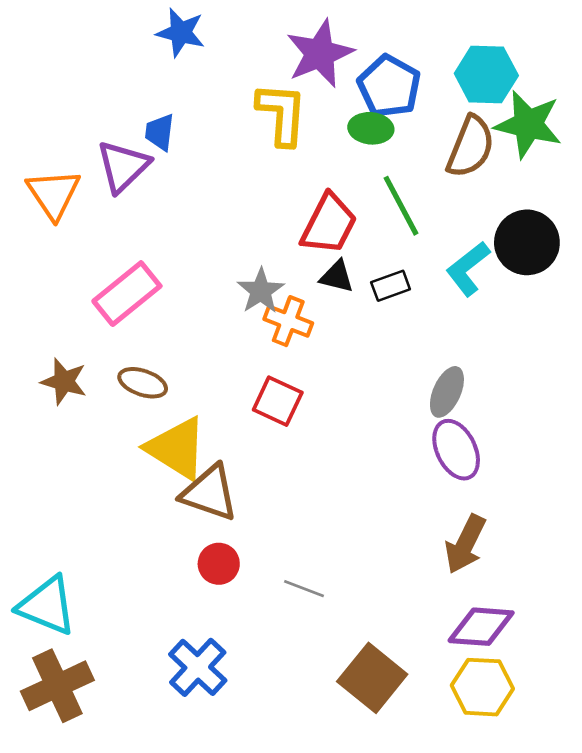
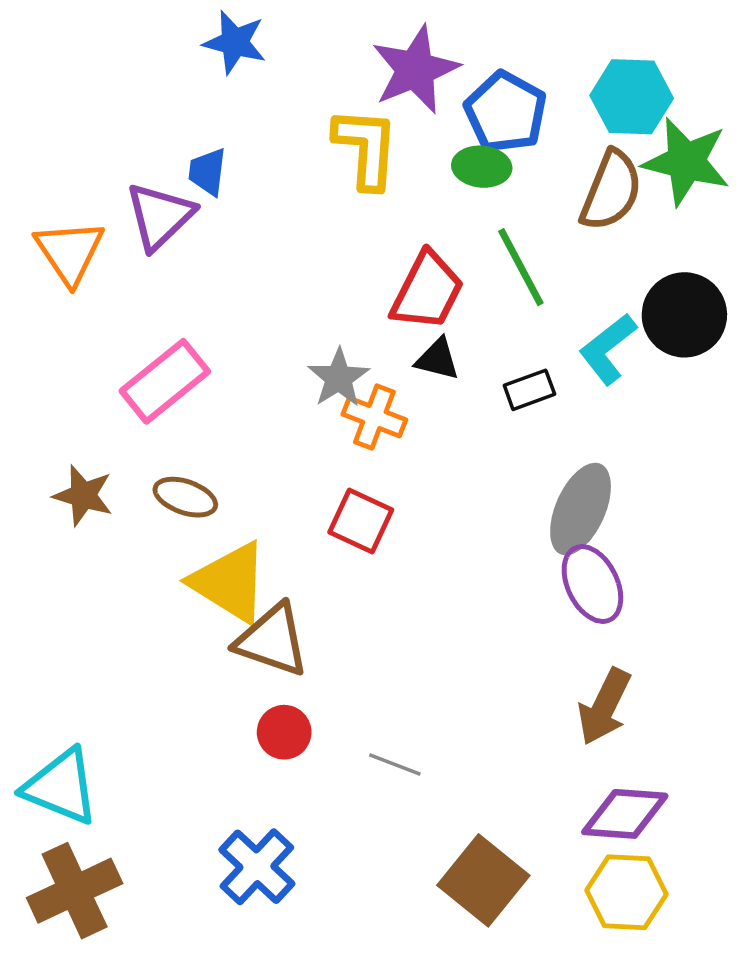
black rectangle: (391, 286) -> (529, 390), moved
gray ellipse: (447, 392) -> (581, 509), size x1.4

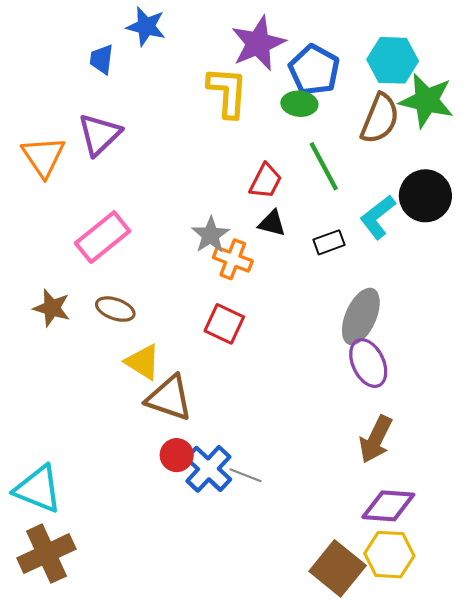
blue trapezoid: (207, 172) -> (102, 59), moved
red trapezoid: (427, 291) -> (266, 181), size x0.7
yellow triangle: (230, 582) -> (143, 362), size x0.7
blue cross: (257, 867) -> (208, 469), moved
brown square: (483, 880) -> (338, 568), moved

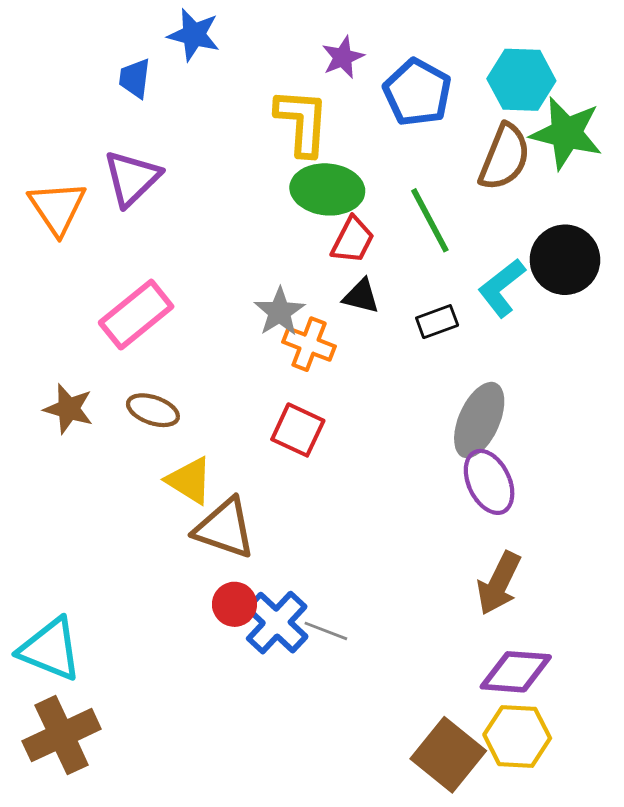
purple star: (258, 43) -> (343, 57), size x0.6
green ellipse: (299, 104) -> (327, 189), moved, size x1.5

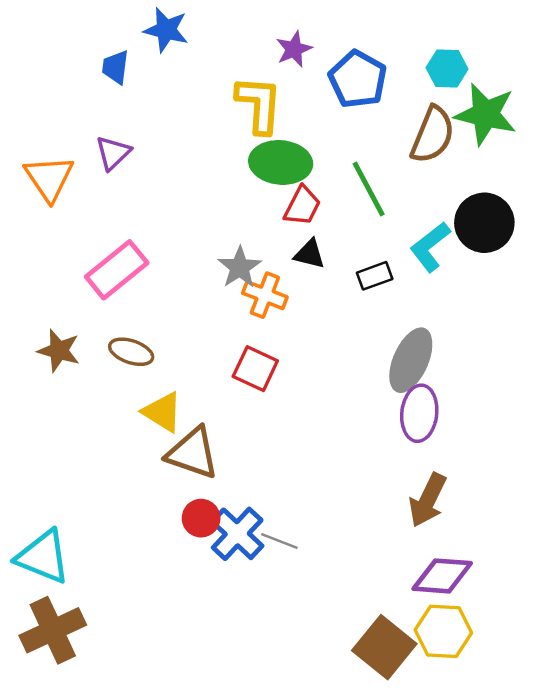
cyan hexagon: (521, 80) -> (447, 68), size x0.7
purple triangle: (132, 178) -> (113, 153), size x0.7
purple ellipse: (489, 482) -> (419, 413), turned 32

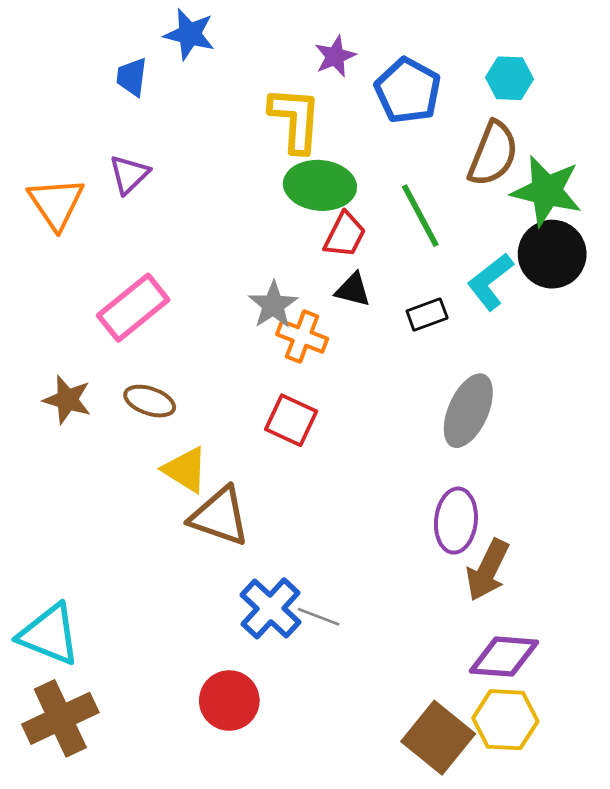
green star: (486, 114) -> (547, 191), moved
purple ellipse: (419, 413) -> (456, 521), moved
red circle: (201, 518) -> (229, 700), moved, size x1.4

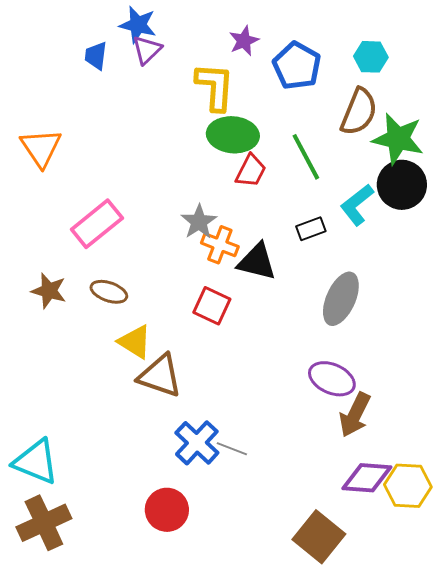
purple triangle: (129, 174) -> (147, 50), moved
black triangle: (353, 290) -> (257, 262), moved, size x1.5
purple ellipse: (456, 521) -> (332, 379), turned -72
yellow hexagon: (505, 720) -> (408, 486), moved

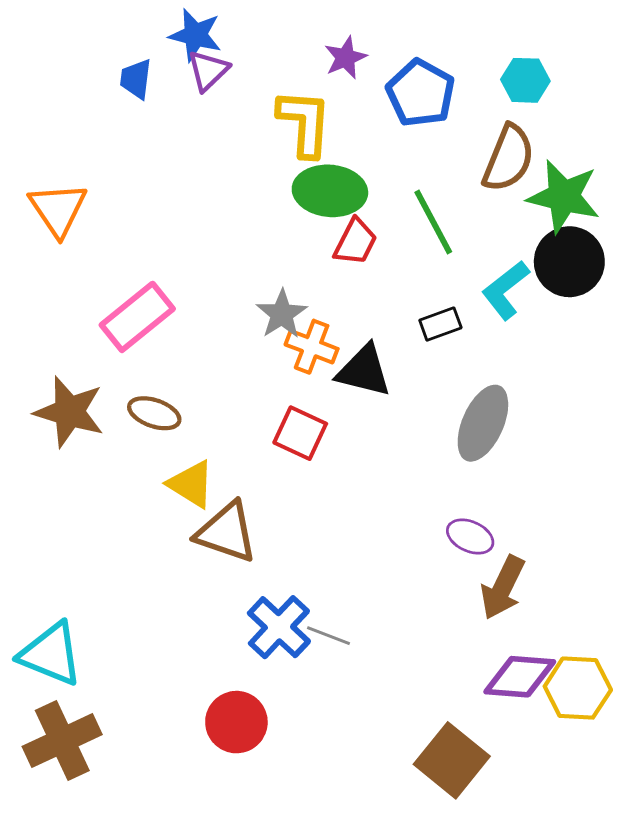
brown star: (49, 291) -> (69, 412), size x1.4
purple ellipse: (332, 379) -> (470, 537), size x0.7

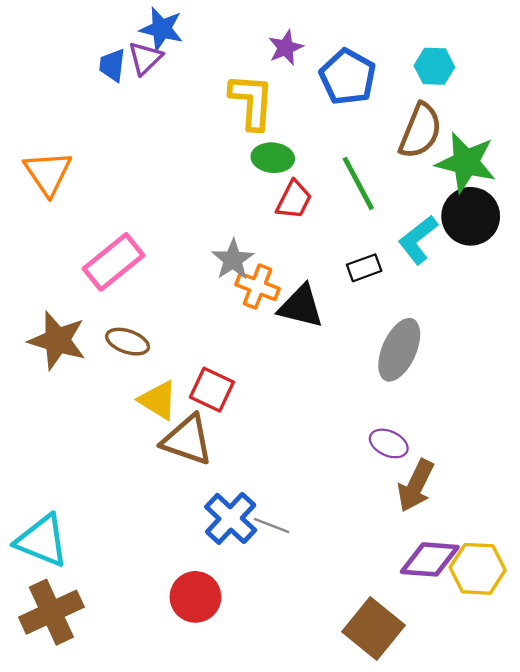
purple triangle: (208, 70) -> (145, 58), moved
green ellipse: (330, 191) -> (273, 158), size x0.7
red square: (300, 433) -> (212, 390), moved

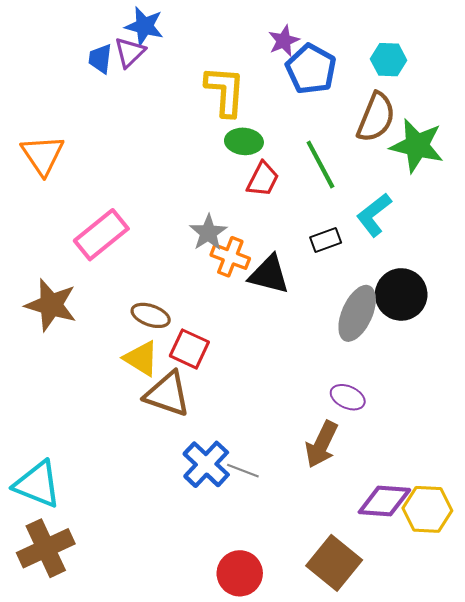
purple star: (286, 48) -> (284, 41), moved
black circle: (471, 216) -> (401, 294), moved
brown ellipse: (128, 342) -> (151, 315), moved
brown arrow: (416, 486) -> (321, 444), moved
red circle: (195, 597) -> (240, 573), moved

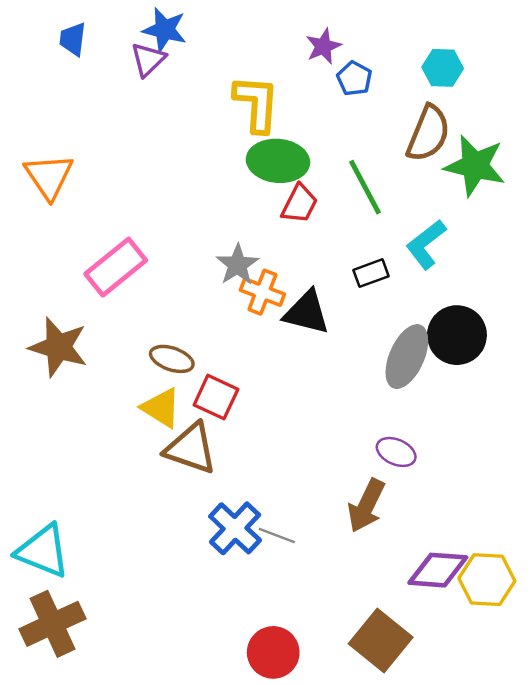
blue trapezoid: (100, 59) -> (73, 39), moved
blue pentagon: (311, 69) -> (354, 79), size x0.6
green ellipse: (244, 141) -> (278, 161), size x1.4

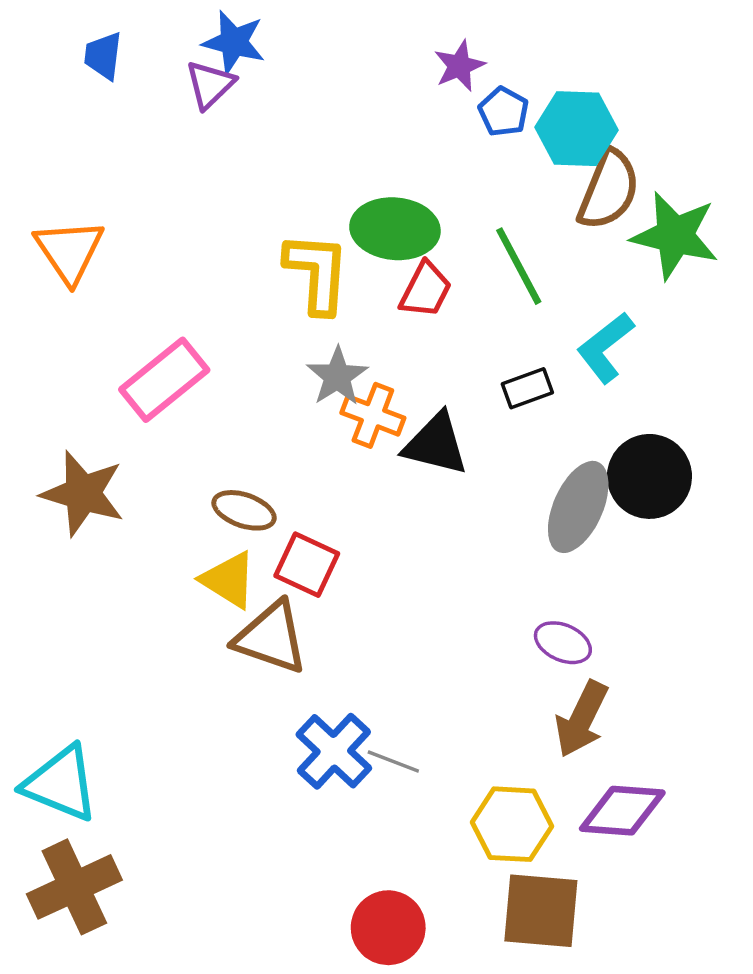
cyan hexagon: (443, 68) -> (577, 129), moved, size x1.4
yellow L-shape: (257, 104) -> (317, 273), moved
brown arrow: (366, 506) -> (582, 719), moved
yellow hexagon: (487, 580) -> (512, 824), moved
brown square: (381, 641) -> (541, 911), turned -34

